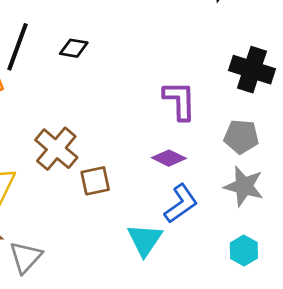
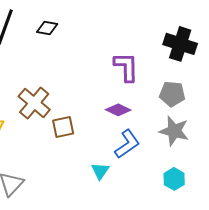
cyan triangle: (145, 240) -> (100, 171), size x0.7

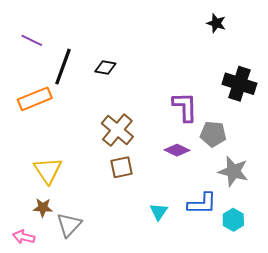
gray pentagon: (172, 94) -> (213, 134), moved
brown cross: (34, 103) -> (117, 130), moved
blue L-shape: (127, 144) -> (202, 204), moved, turned 36

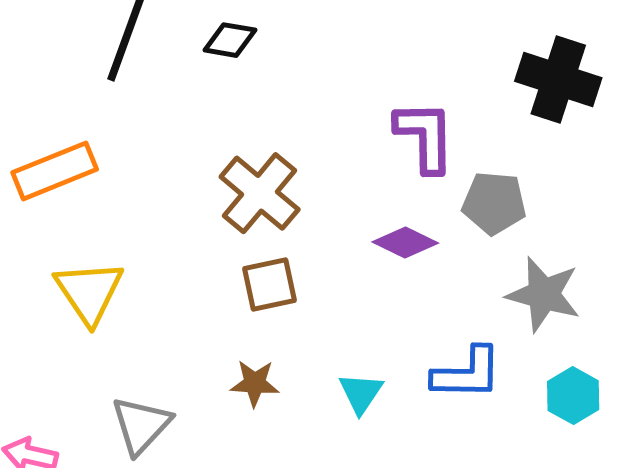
orange rectangle: (35, 99) -> (55, 171), moved
brown star: (43, 208) -> (255, 383), moved
cyan hexagon: (233, 220) -> (573, 396), moved

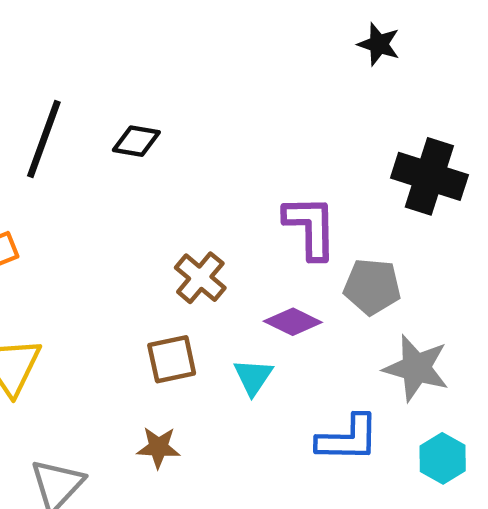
brown cross: (260, 193) -> (200, 278), moved, size x0.7
cyan triangle: (361, 393) -> (253, 377), moved

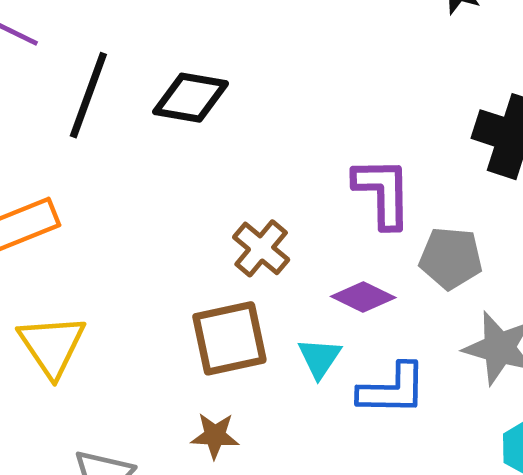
black diamond: (136, 141) -> (191, 98), size x1.4
brown square: (172, 359) -> (229, 338), size x1.4
blue L-shape: (348, 439) -> (392, 389), moved

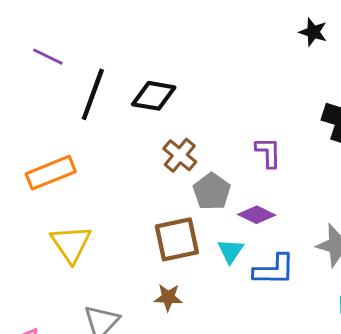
purple L-shape: (383, 192) -> (268, 152), size x0.7
brown cross: (261, 248) -> (180, 155), moved
gray pentagon: (451, 258) -> (212, 192), moved, turned 30

